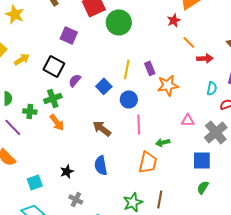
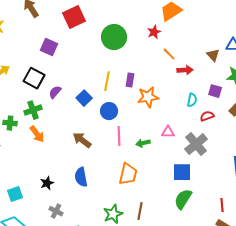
green circle: (119, 22) -> (114, 37), moved
purple rectangle: (150, 68) -> (130, 80), turned 32
green arrow: (163, 142) -> (143, 143), moved
green semicircle: (203, 187) -> (183, 199), size x1.5

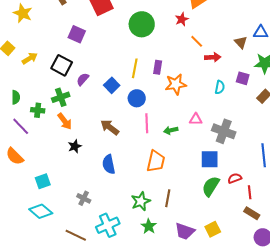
red semicircle: (207, 116) -> (235, 178), moved
gray cross: (196, 144) -> (224, 131), turned -30
black star: (47, 183) -> (75, 146), moved

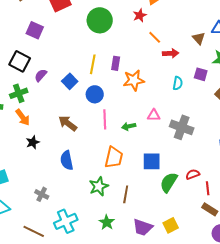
blue square: (210, 159) -> (152, 161), moved
green star: (141, 201) -> (99, 186), moved

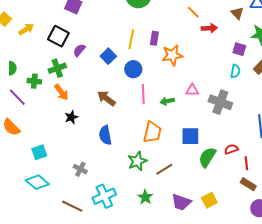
cyan semicircle: (178, 83) -> (235, 71), moved
brown line: (126, 194) -> (164, 169), turned 48

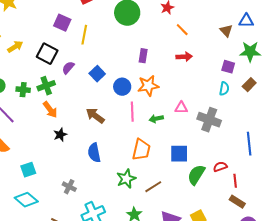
red arrow: (209, 28) -> (184, 57), moved
yellow line: (131, 39) -> (84, 35), moved
orange star: (172, 55) -> (148, 86), moved
green cross: (34, 81) -> (23, 90), moved

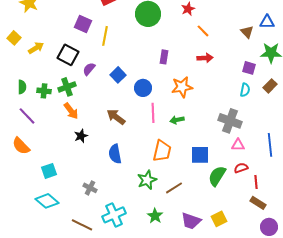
orange star: (148, 86) -> (182, 87), moved
pink triangle: (181, 108) -> (238, 145), moved

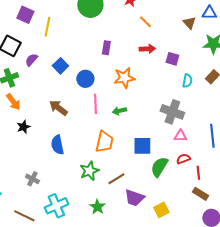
purple square: (249, 68) -> (172, 59), moved
purple trapezoid: (191, 221) -> (134, 198), moved

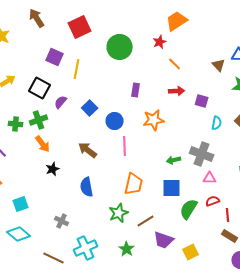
green arrow: (119, 111) -> (174, 160), moved

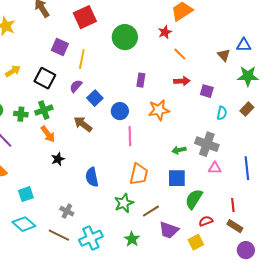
purple semicircle: (61, 102) -> (76, 86), moved
brown arrow: (88, 150) -> (83, 124), moved
red semicircle: (213, 201) -> (206, 221), moved
brown line: (54, 258) -> (59, 235), moved

